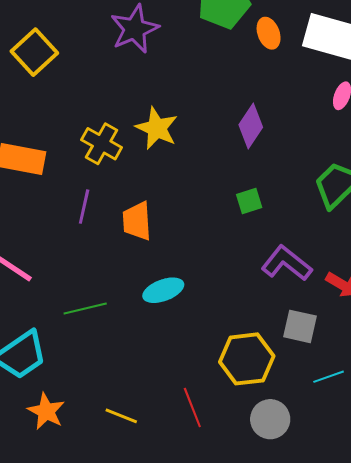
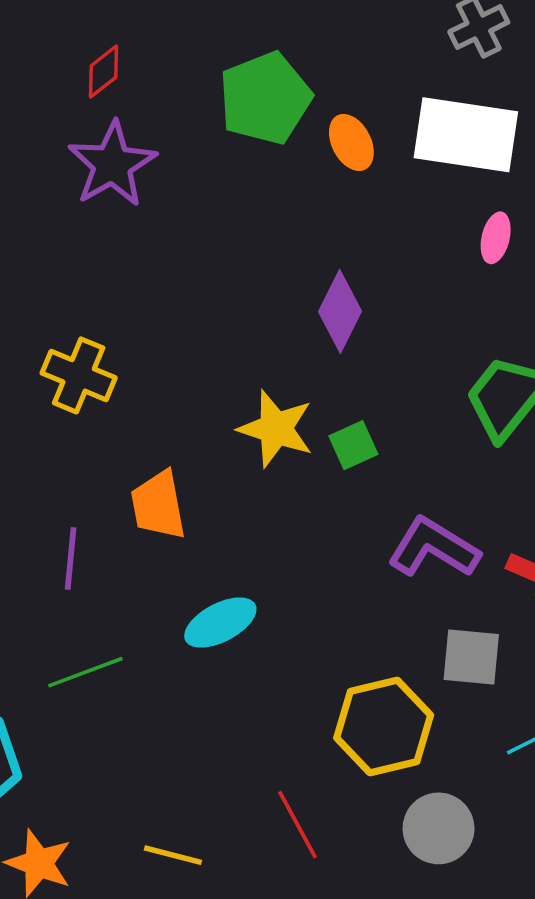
yellow star: (157, 128) -> (276, 429), moved
purple line: (84, 207) -> (71, 558), moved

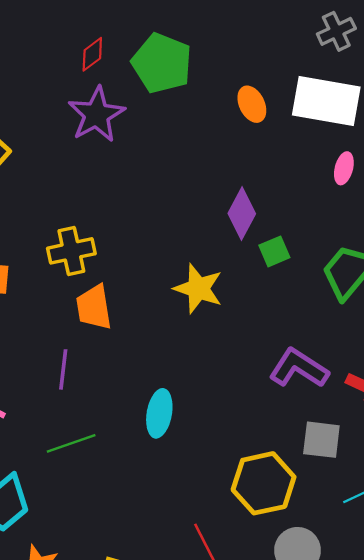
green pentagon: (265, 98) -> (162, 63), moved, turned -30
yellow cross: (79, 375) -> (71, 251), turned -36
green square: (353, 445) -> (274, 251), moved
orange trapezoid: (158, 505) -> (94, 307), moved
cyan ellipse: (220, 623) -> (159, 413), turned -54

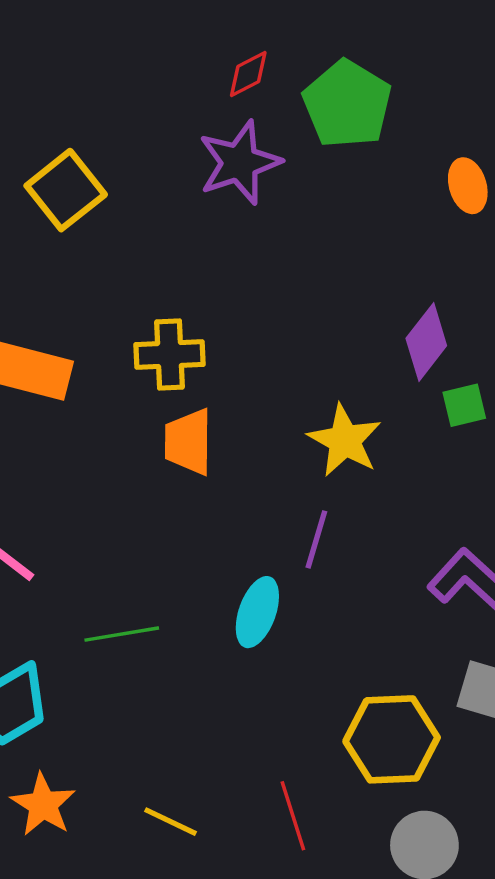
purple line: (63, 369) -> (316, 539), moved

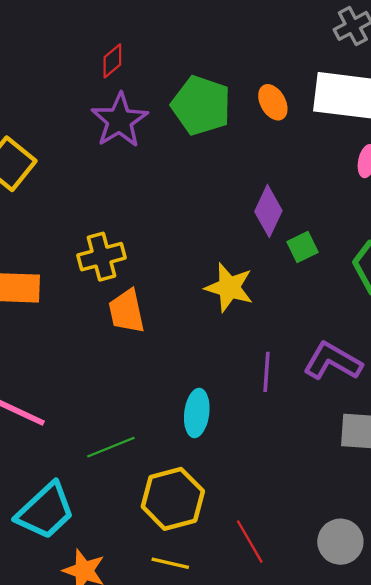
green pentagon: (347, 104) -> (201, 105), moved
purple line: (316, 539) -> (267, 372), moved
yellow hexagon: (392, 739) -> (173, 499), moved

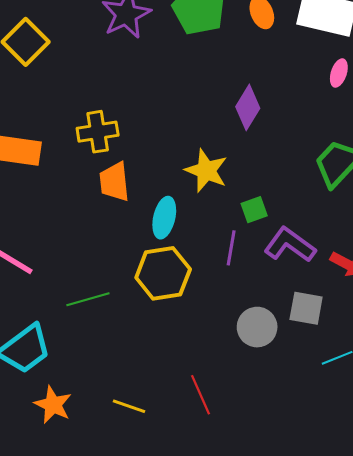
green square: (302, 247) -> (254, 210), moved
cyan ellipse: (197, 413) -> (164, 218), moved
yellow hexagon: (173, 499) -> (163, 273), moved
gray circle: (340, 542) -> (257, 327), moved

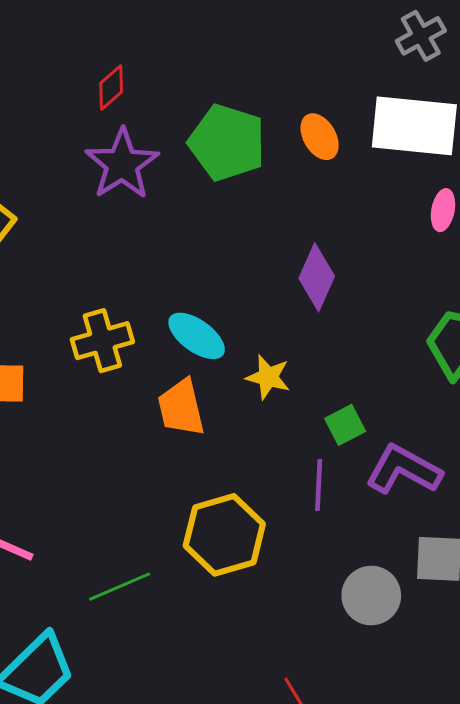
yellow star: (206, 171) -> (268, 377), size x0.7
orange trapezoid: (114, 182) -> (181, 408), moved
cyan ellipse: (164, 218) -> (197, 336), moved, turned -60

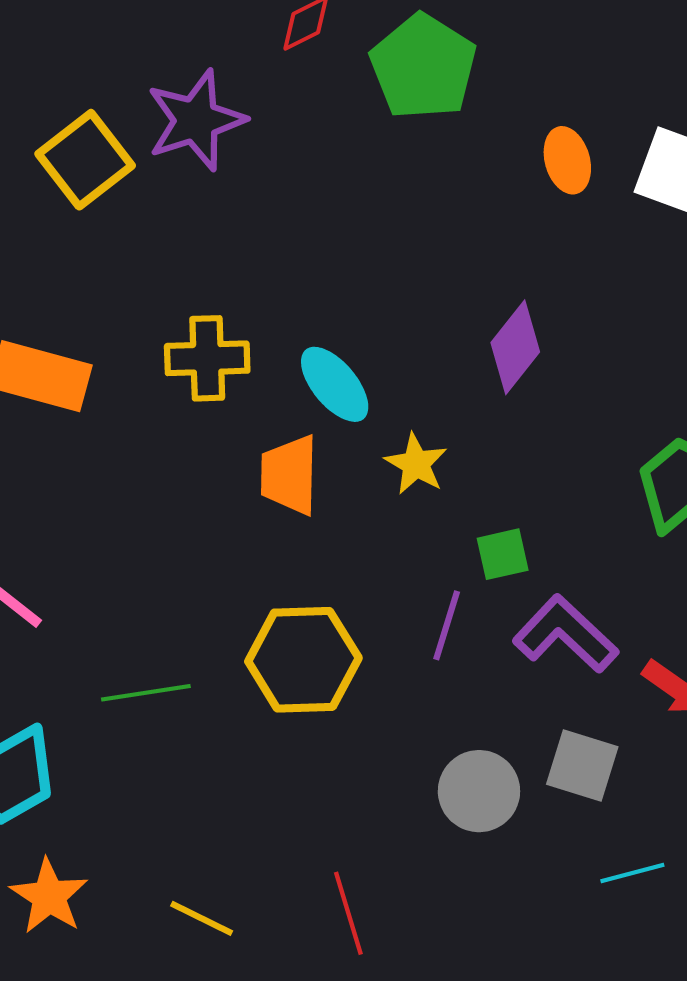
green pentagon: (227, 143) -> (423, 67), moved
purple star: (122, 164) -> (196, 120), moved

